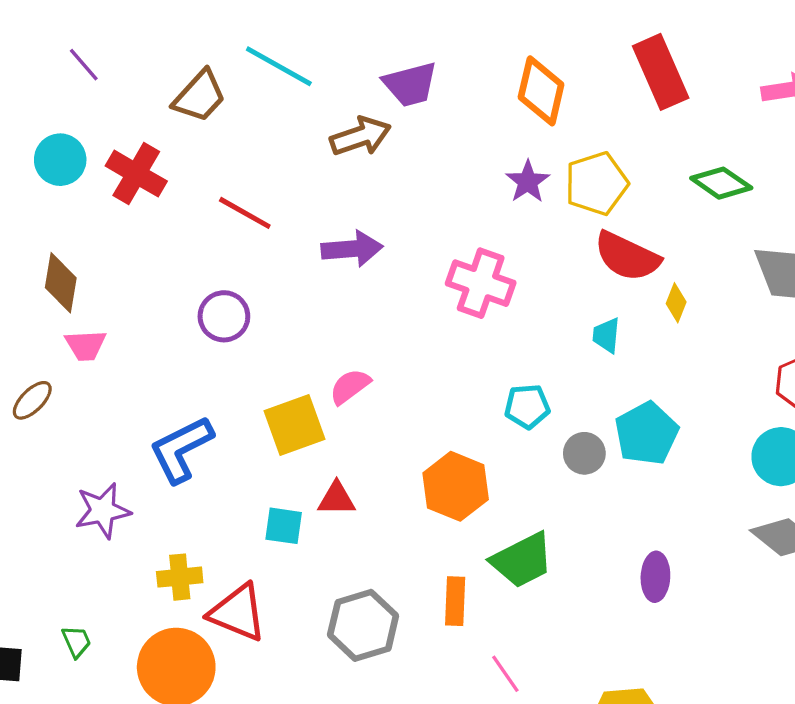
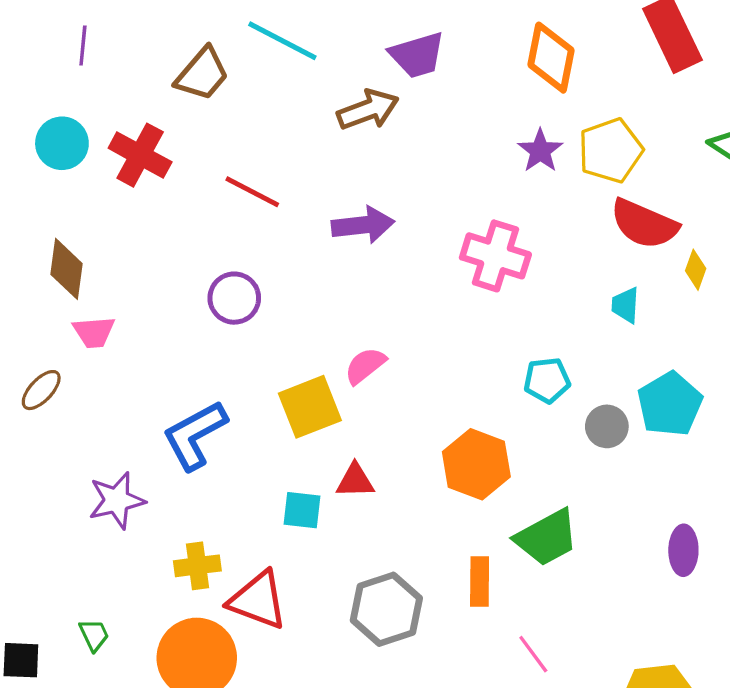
purple line: (84, 65) -> (83, 45), turned 48

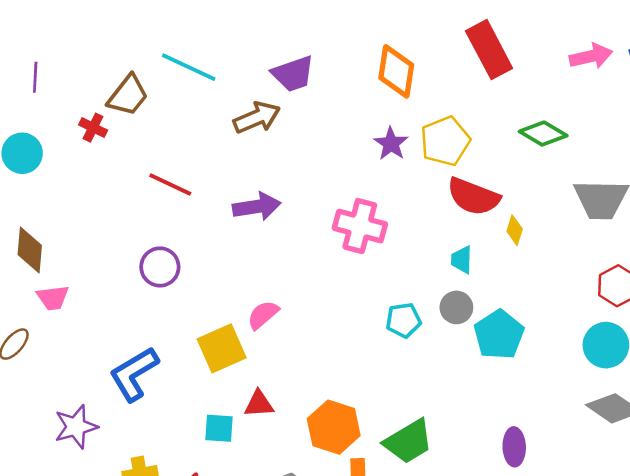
red cross: (140, 155) -> (93, 128), moved, size x0.6
gray circle: (607, 426) -> (456, 307), moved
orange hexagon: (476, 464) -> (334, 427), moved

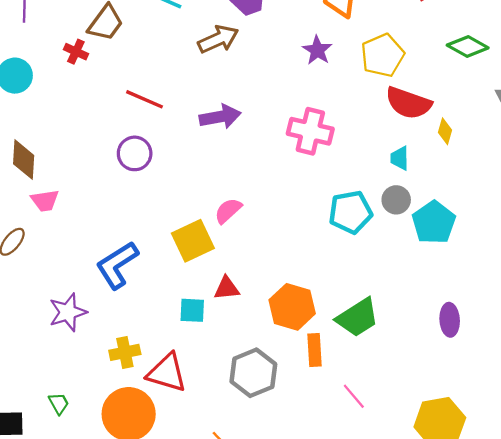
purple star: (391, 144) -> (317, 50), moved
purple circle: (160, 267) -> (135, 153), moved
cyan pentagon: (404, 320) -> (350, 212), size x1.4

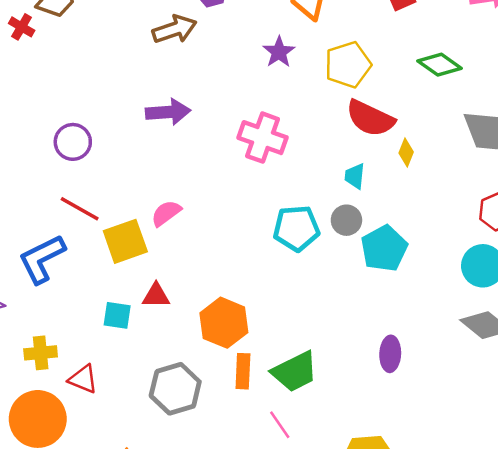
red line: (144, 99) -> (80, 209), moved
green trapezoid: (358, 318) -> (295, 372), moved
red triangle: (167, 373) -> (83, 379), size x0.7

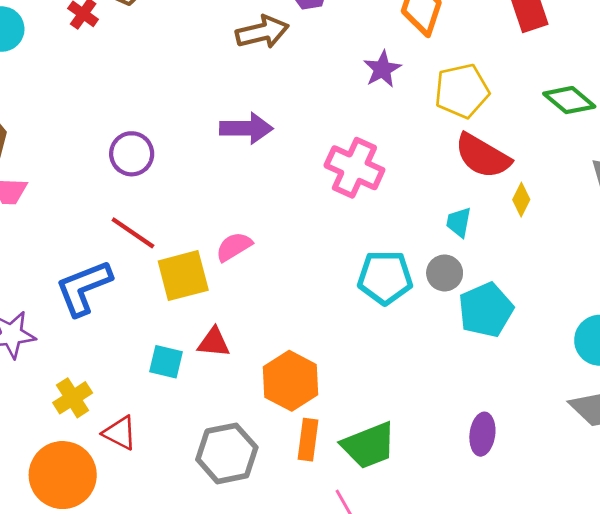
yellow cross: (41, 353) -> (73, 398), turned -32

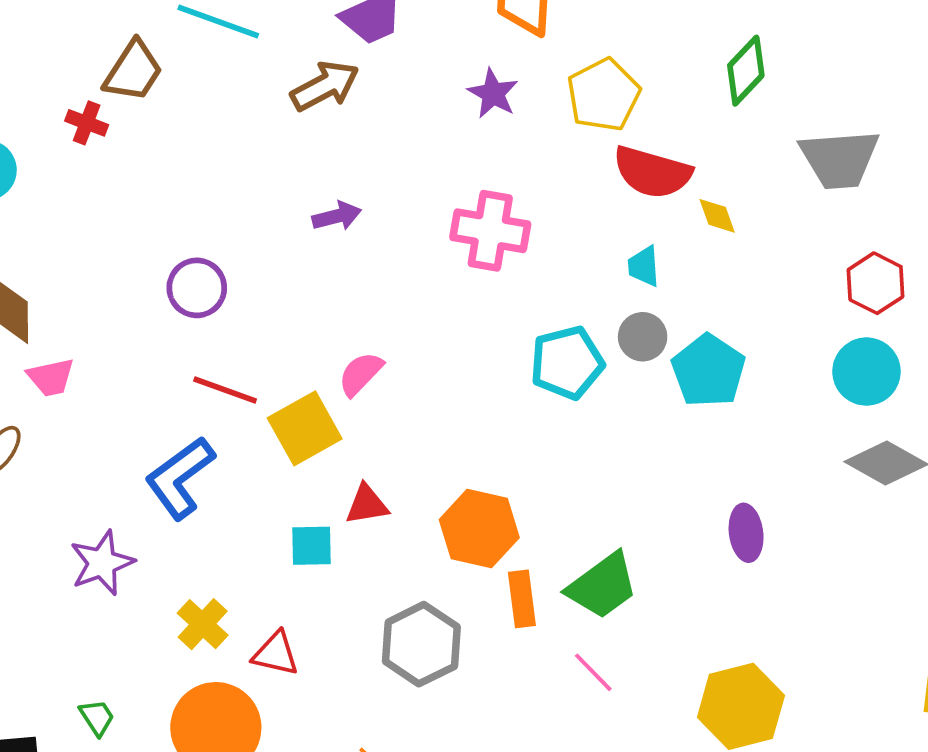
green diamond: (569, 100) -> (746, 71), turned -72
purple arrow: (246, 128) -> (337, 216), size x0.7
yellow diamond: (521, 200) -> (717, 216), turned -32

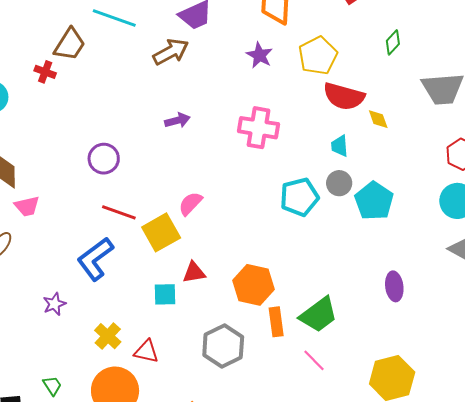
green diamond: (746, 71) -> (393, 42), size x0.7
purple star: (102, 563) -> (54, 304), size x0.7

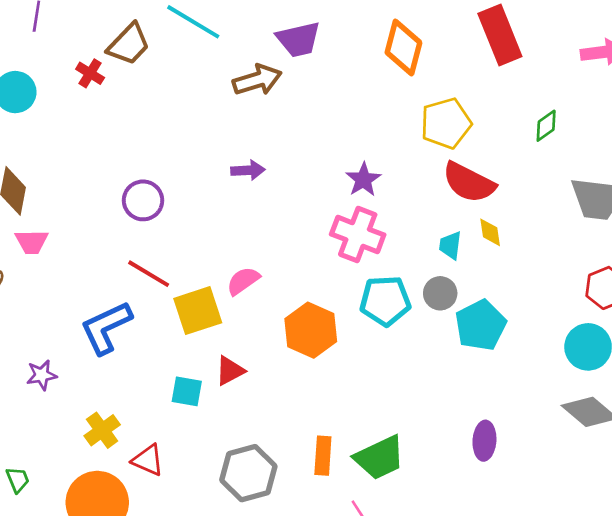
purple star: (260, 55) -> (363, 180), moved
yellow diamond: (378, 119) -> (490, 232), moved
pink cross: (258, 128) -> (358, 235), moved
red triangle: (194, 272) -> (230, 371), turned -30
orange hexagon: (254, 285) -> (311, 330), moved

